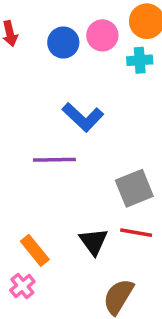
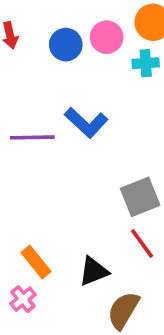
purple line: (54, 160) -> (32, 137), moved
red line: (136, 233) -> (142, 243), turned 44
black triangle: (93, 242) -> (94, 271), moved, turned 44

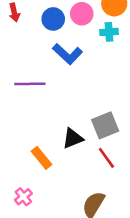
blue L-shape: (86, 123) -> (67, 54), moved
orange rectangle: (36, 262) -> (42, 158), moved
black triangle: (94, 271) -> (73, 138), moved

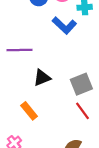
blue L-shape: (67, 54) -> (64, 25), moved
black triangle: (73, 138) -> (42, 78), moved

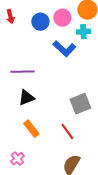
black triangle: (42, 78) -> (26, 98), moved
red line: (83, 111) -> (67, 132), moved

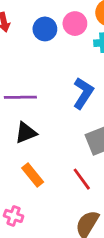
blue L-shape: (64, 49) -> (83, 93), moved, turned -100
pink cross: (17, 159) -> (14, 216), turned -32

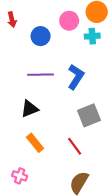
blue circle: (45, 29) -> (41, 36), moved
purple line: (20, 97) -> (41, 75), moved

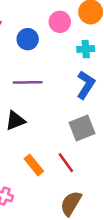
cyan cross: (92, 36) -> (86, 49), moved
blue L-shape: (76, 77) -> (86, 85), moved
orange rectangle: (35, 143) -> (34, 165), moved

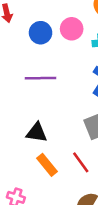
pink circle: (60, 22) -> (72, 29), moved
black triangle: (15, 121) -> (37, 133), moved, turned 30

